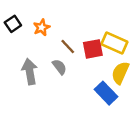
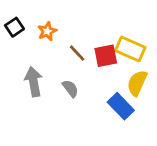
gray semicircle: (59, 67) -> (70, 88), moved

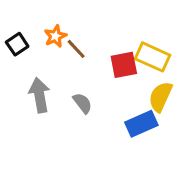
black square: (14, 27) -> (17, 44), moved
brown line: (77, 53) -> (76, 49), moved
blue rectangle: (121, 106) -> (141, 124), turned -70

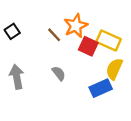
orange star: (55, 36) -> (76, 26), moved, size x1.5
red square: (124, 65) -> (88, 46), turned 36
gray arrow: (39, 95) -> (17, 77), moved

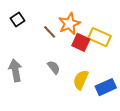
black square: (12, 31) -> (17, 20), moved
yellow semicircle: (114, 69) -> (81, 80), moved
blue rectangle: (101, 88) -> (106, 87), moved

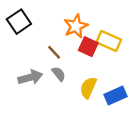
black square: (17, 20) -> (19, 22), size x1.5
brown line: (50, 32) -> (54, 52), moved
gray arrow: (15, 70) -> (30, 77), moved, turned 85

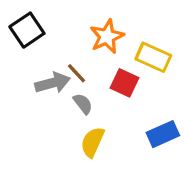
red square: (88, 47) -> (124, 83), moved
gray arrow: (30, 77) -> (53, 83), moved
yellow semicircle: (88, 88) -> (92, 142), moved

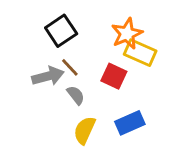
black square: (27, 30) -> (61, 31), moved
orange star: (107, 36) -> (127, 34), moved
blue rectangle: (163, 134) -> (130, 123), moved

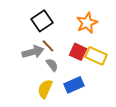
yellow rectangle: (140, 53) -> (96, 56), moved
blue rectangle: (130, 123) -> (74, 85), moved
yellow semicircle: (84, 130) -> (45, 89), moved

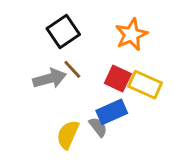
gray semicircle: (52, 65) -> (98, 127), moved
blue rectangle: (74, 85) -> (112, 112), moved

